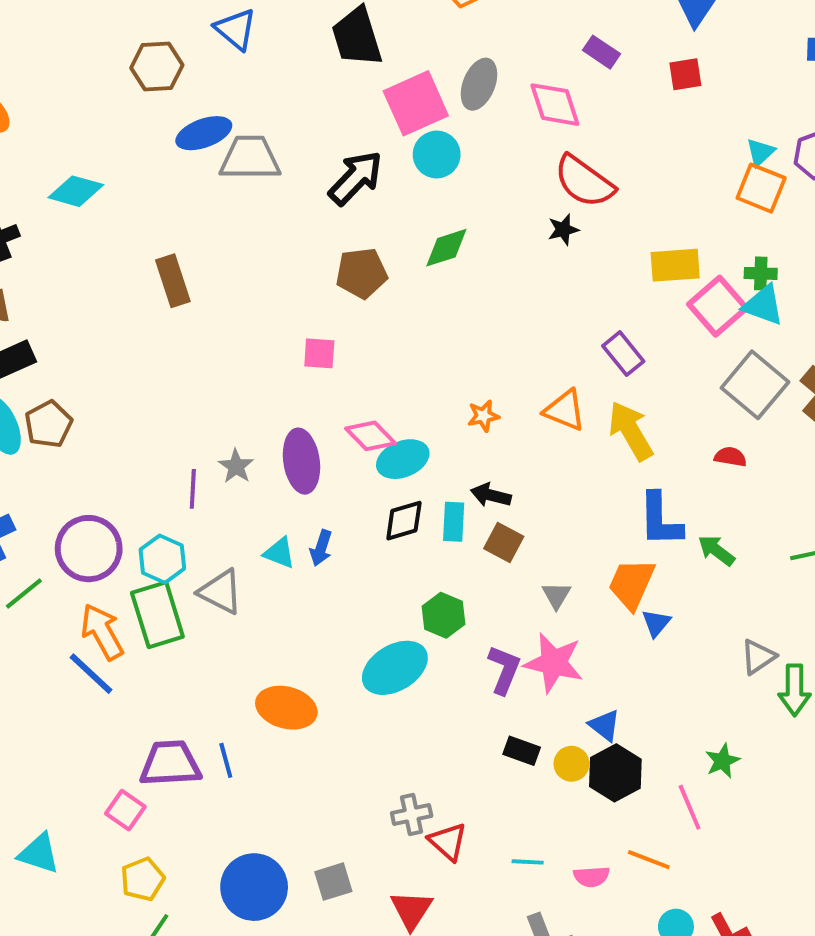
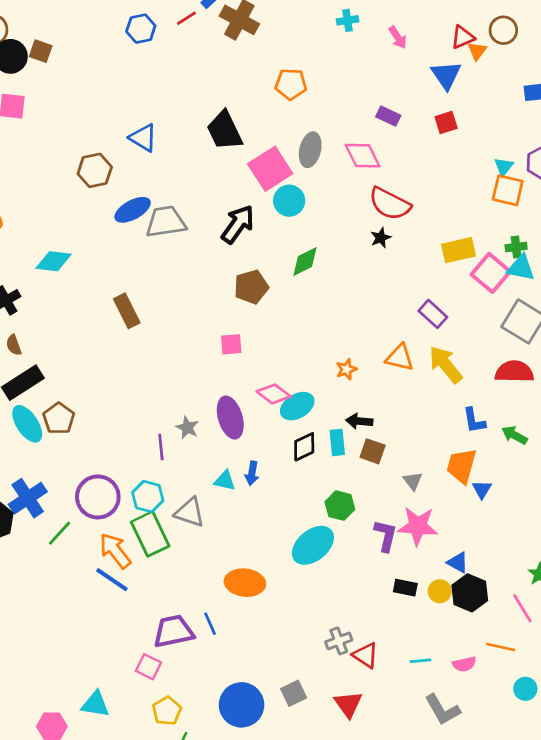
red semicircle: (730, 457) -> (514, 372), size x1.8
blue L-shape: (660, 520) -> (474, 420), size x0.7

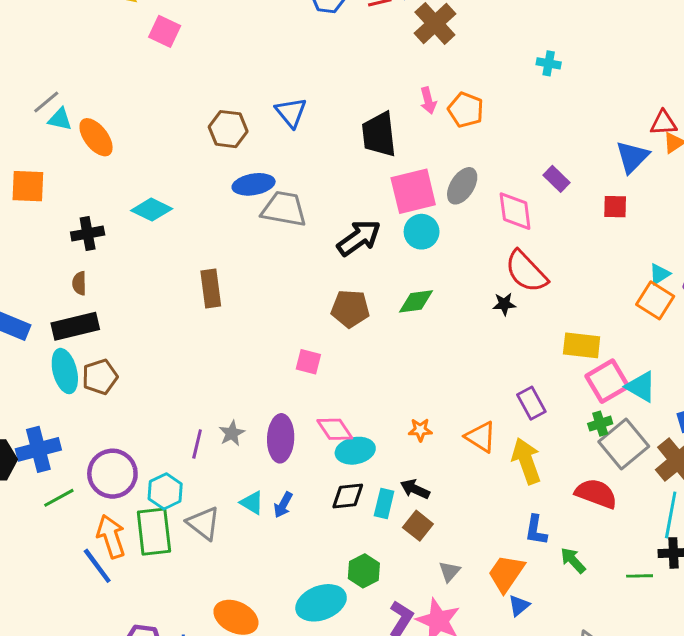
pink arrow: (398, 37) -> (428, 101), moved
green cross: (516, 247) -> (600, 424), moved, turned -30

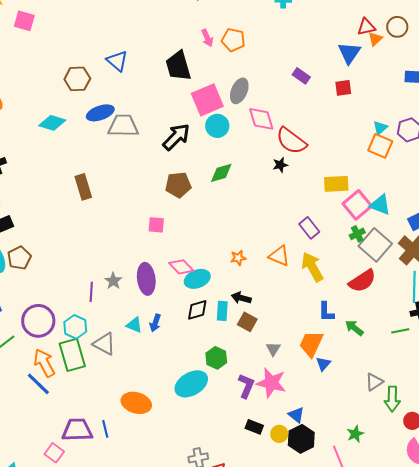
cyan diamond: (152, 210) -> (52, 123), moved
pink diamond: (515, 211) -> (261, 119), moved
red semicircle: (596, 494) -> (362, 281), turned 136

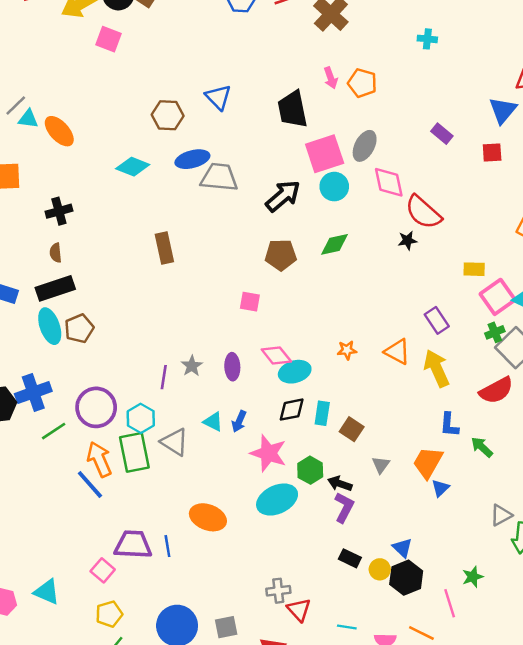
yellow rectangle: (336, 184) -> (474, 269), size x0.7
purple ellipse: (146, 279) -> (232, 367), size x0.7
black arrow: (241, 298) -> (340, 484), moved
pink star: (271, 383) -> (268, 453), moved

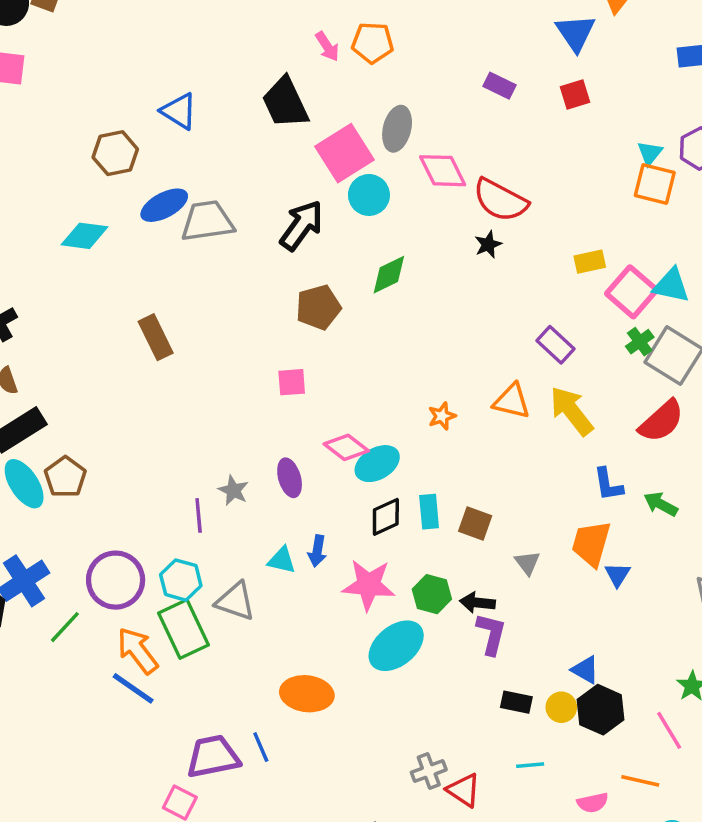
cyan line: (347, 627) -> (530, 765), moved

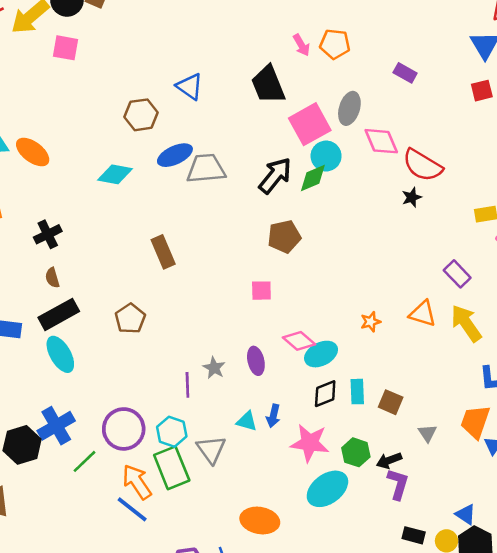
purple rectangle: (499, 86) -> (405, 73), moved
green diamond: (389, 275) -> (313, 178), moved
brown pentagon: (65, 477) -> (130, 319), moved
gray triangle: (235, 601) -> (211, 449), turned 32
black arrow: (477, 603) -> (389, 460), turned -30

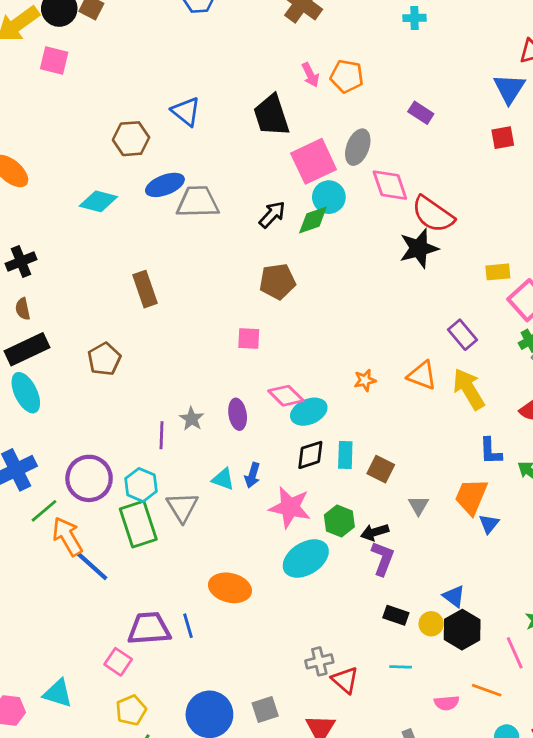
black arrow: (275, 176) -> (272, 215), size x0.7
black star: (412, 197) -> (419, 248), size x1.8
orange arrow: (137, 482) -> (67, 536), moved

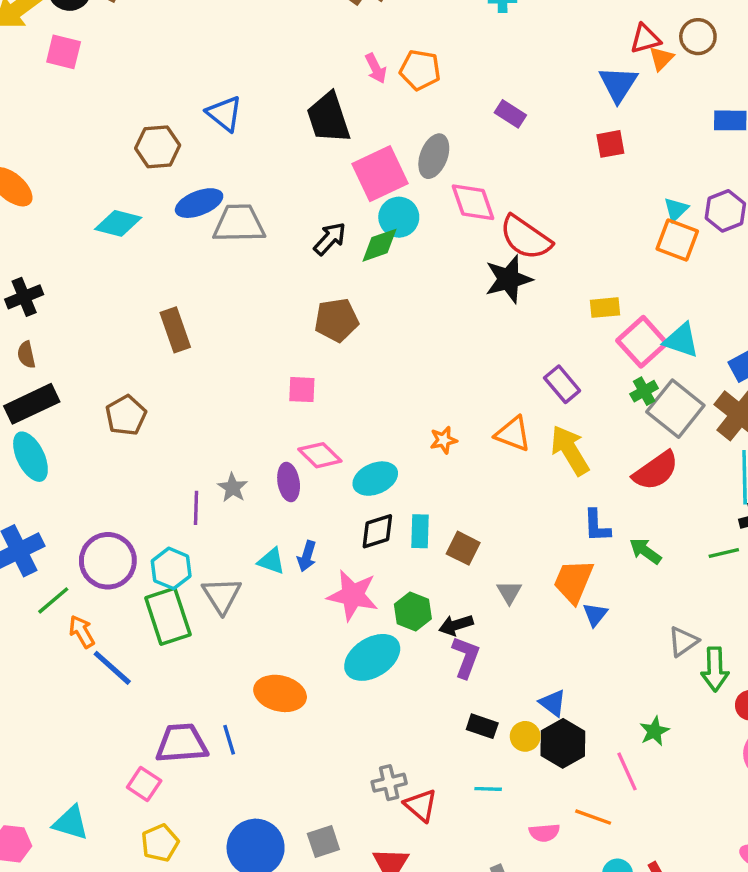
pink diamond: (286, 396) -> (320, 455), moved
orange arrow: (67, 536) -> (82, 632), size x0.7

